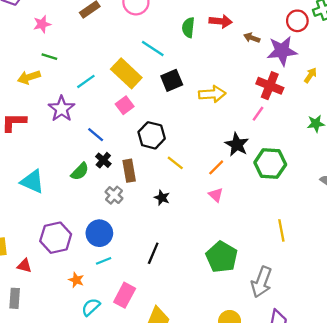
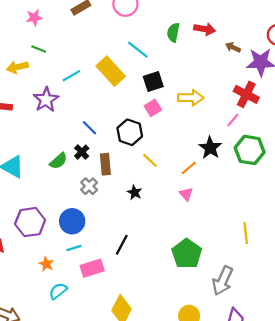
pink square: (125, 105) -> (153, 108), moved
blue line: (96, 135) -> (89, 128), moved
green hexagon: (270, 163) -> (250, 150), moved
pink rectangle: (125, 295) -> (92, 268), moved, turned 40

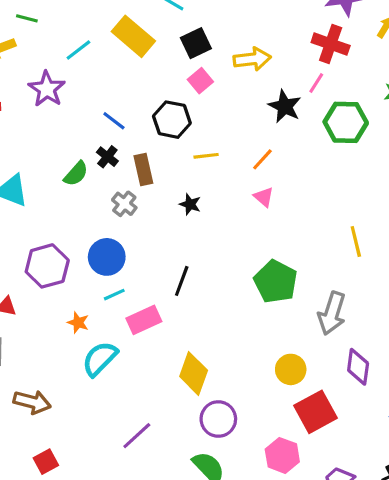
black star: (210, 148) -> (285, 106), moved
yellow line: (150, 160) -> (206, 156), turned -42
cyan semicircle: (58, 291) -> (100, 359), size x1.4

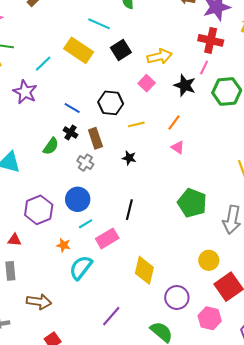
pink square: (200, 81) -> (147, 83), moved
purple circle: (218, 419) -> (177, 297), moved

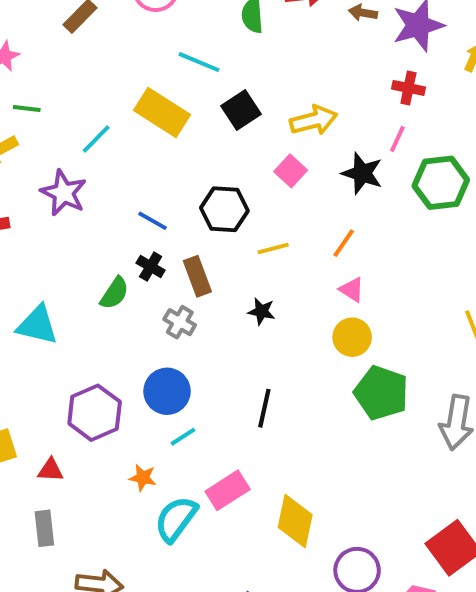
red cross: (211, 40) -> (408, 88), size x0.7
pink rectangle: (107, 238) -> (228, 490), moved
yellow circle: (209, 260) -> (352, 337), moved

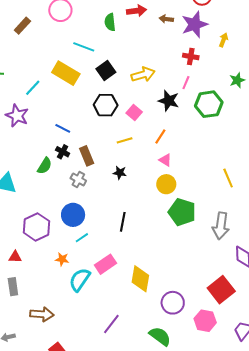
pink square: (291, 171) -> (134, 112), moved
black hexagon: (224, 209) -> (106, 105), moved

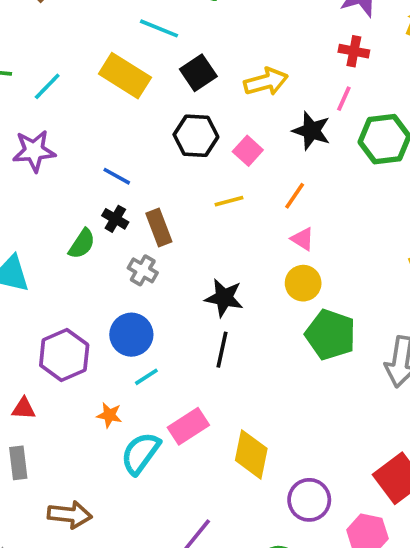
cyan line: (33, 88) -> (47, 86), moved
purple star: (17, 116) -> (34, 151), turned -30
black star: (120, 173) -> (224, 298), moved, size x1.5

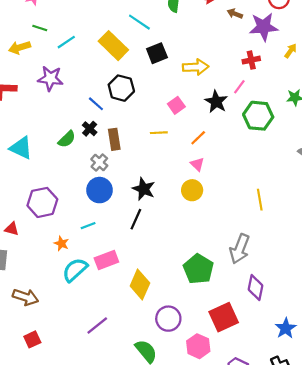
red cross: (354, 51) -> (251, 60), turned -35
black hexagon: (196, 136) -> (121, 88), moved
blue circle: (131, 335) -> (99, 190), moved
green pentagon: (331, 335) -> (198, 269), moved

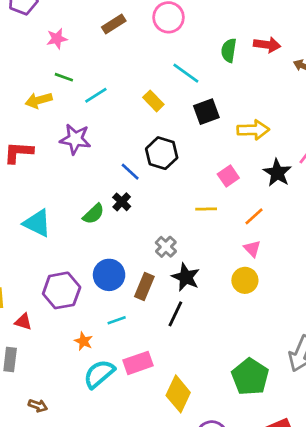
yellow rectangle: (113, 46) -> (153, 101), size x0.6
brown rectangle: (114, 139) -> (144, 287), moved, turned 30
gray cross: (99, 162) -> (166, 247), moved
blue circle: (99, 190) -> (109, 275), moved
brown arrow: (25, 297) -> (38, 406), size x0.6

